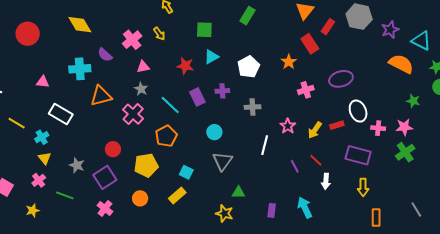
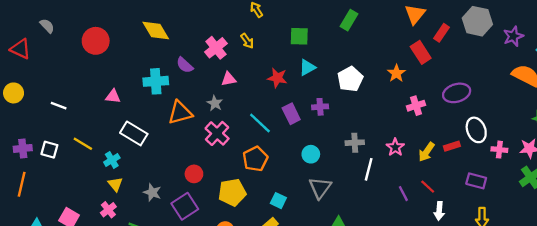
gray star: (141, 89) -> (215, 103), moved
gray cross: (253, 107) -> (355, 143), moved
purple rectangle: (358, 155) -> (476, 181), size x0.7

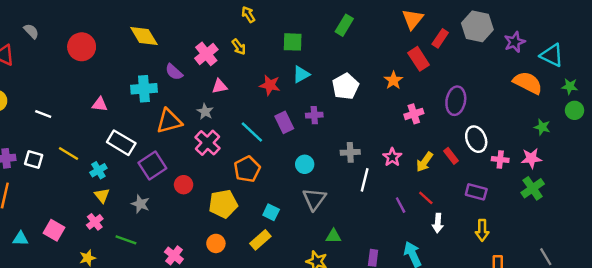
purple ellipse: (457, 93) -> (456, 101), turned -64
red rectangle: (452, 146) -> (451, 156), turned 70
purple square: (185, 206) -> (152, 166), moved

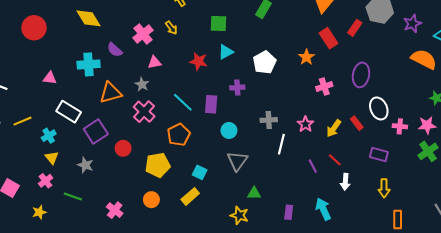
red rectangle: (440, 38) -> (355, 28), moved
purple rectangle: (284, 122) -> (211, 104), moved, turned 30
yellow line: (68, 154) -> (22, 121), turned -54

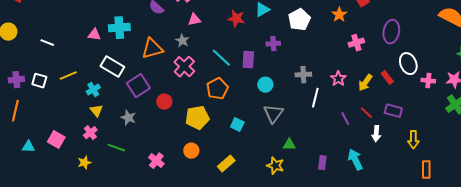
cyan cross: (89, 64) -> (119, 28), moved
purple rectangle: (379, 155) -> (393, 111), moved
yellow rectangle: (190, 196) -> (226, 164), moved

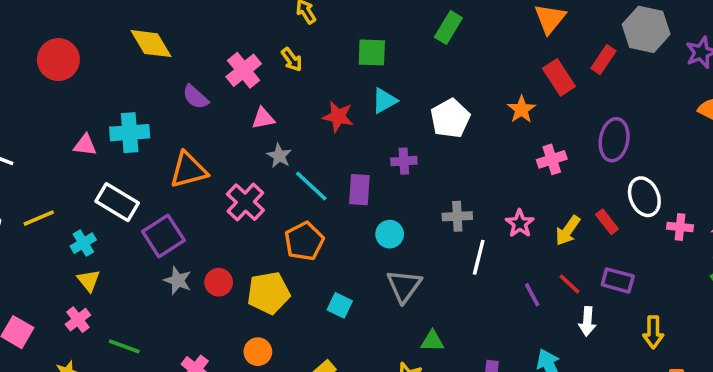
gray star: (182, 41) -> (279, 156), moved
red circle: (164, 102) -> (219, 282), moved
gray star: (128, 118) -> (178, 280), moved

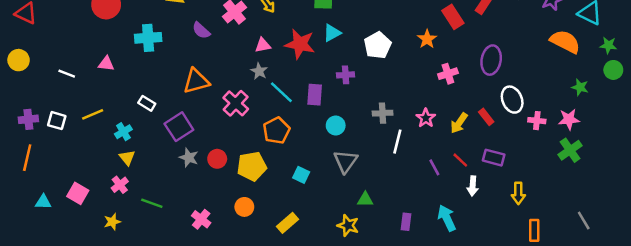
red star: (338, 117) -> (300, 44), size x1.4
pink triangle: (263, 118) -> (263, 45), moved
cyan cross: (130, 133) -> (148, 38), moved
pink triangle: (85, 145) -> (106, 64), moved
white rectangle: (117, 202) -> (147, 103), size x0.6

